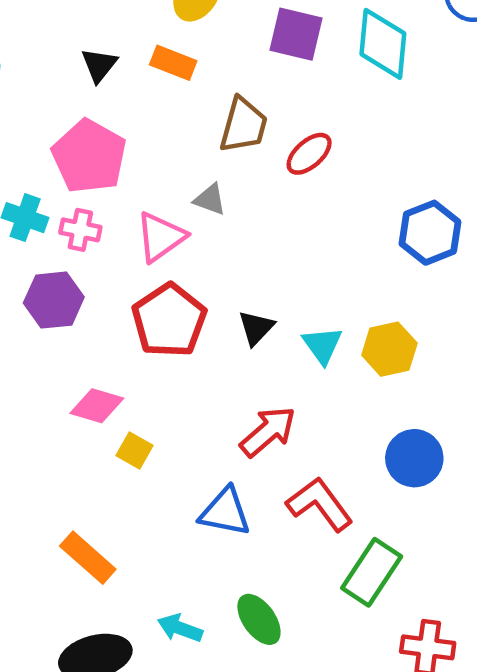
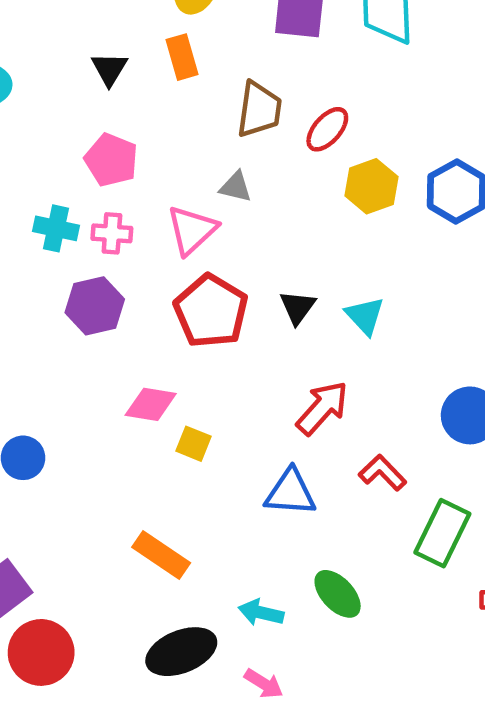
orange rectangle: (173, 63) -> (182, 57), turned 60
pink pentagon: (89, 156) -> (111, 160), size x0.7
yellow hexagon: (389, 349) -> (371, 186), moved
red L-shape: (320, 504) -> (383, 473), size x0.7

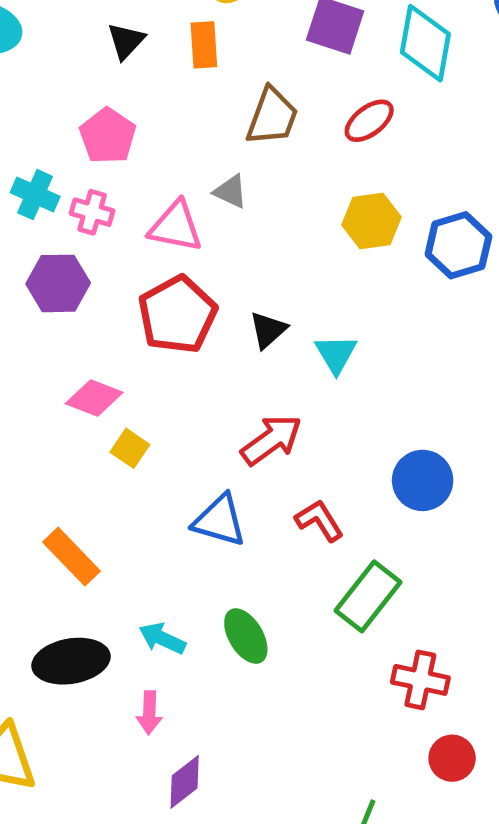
red ellipse: (327, 129) -> (369, 121), moved
pink triangle: (192, 230) -> (176, 226), turned 42
pink arrow: (264, 684) -> (149, 713), turned 48

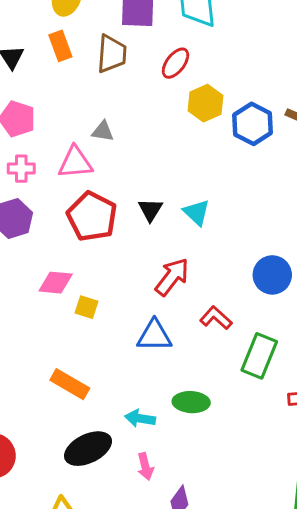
brown trapezoid: (272, 116) -> (112, 54), moved
yellow hexagon: (371, 221) -> (205, 103), moved
green ellipse: (246, 636) -> (191, 402), turned -40

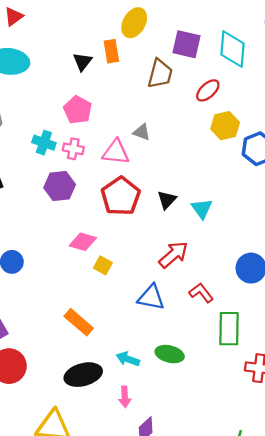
orange rectangle: (60, 46) -> (111, 51), moved
green rectangle: (259, 356) -> (229, 329), turned -32

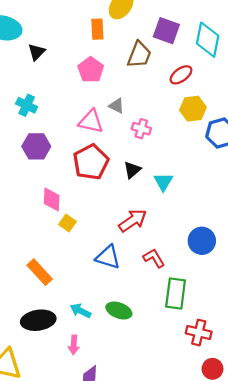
black triangle: (82, 62) -> (37, 52), moved
pink pentagon: (78, 110) -> (91, 70), moved
pink cross: (73, 149) -> (141, 129), moved
pink diamond: (83, 242) -> (52, 199), turned 70

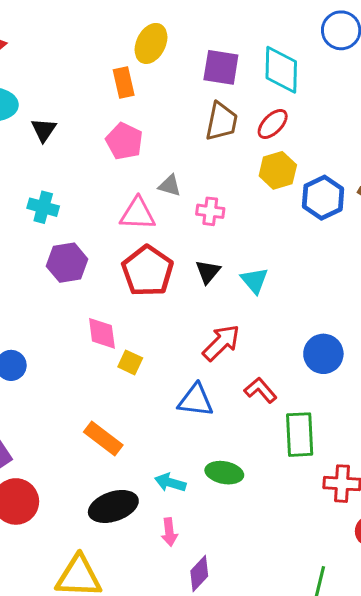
brown trapezoid: (139, 55) -> (222, 122), moved
red ellipse: (181, 75) -> (273, 124), moved

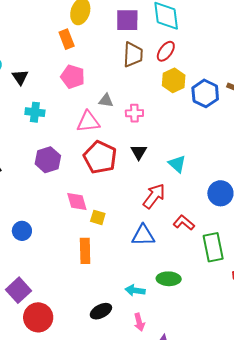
cyan cross: (43, 207) -> (35, 112), moved
cyan triangle: (254, 280) -> (177, 164), moved
orange rectangle: (103, 439) -> (85, 251), moved, turned 60
black ellipse: (113, 506) -> (101, 311), size x0.7

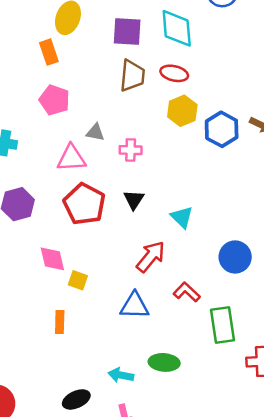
red ellipse: (166, 51) -> (174, 73), turned 65
orange rectangle: (85, 251) -> (60, 322), size x0.7

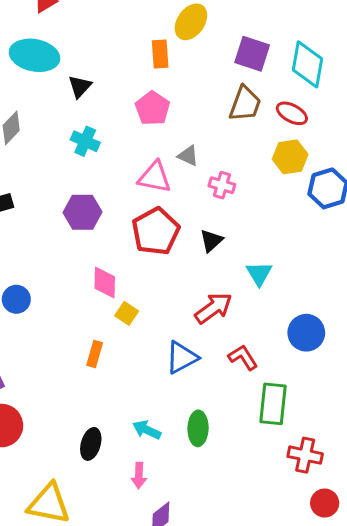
blue triangle: (135, 306) -> (182, 358), turned -44
green ellipse: (164, 362) -> (198, 428), turned 72
black ellipse: (76, 399) -> (91, 444), turned -64

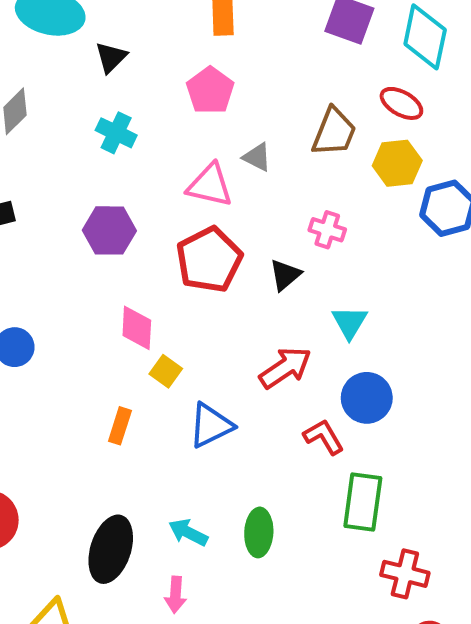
brown trapezoid: (245, 104) -> (334, 132), moved
pink cross: (222, 185) -> (327, 230), moved
blue circle: (306, 333) -> (367, 398), moved
blue triangle: (182, 358) -> (211, 425), moved
black ellipse: (91, 444) -> (111, 549), size x1.5

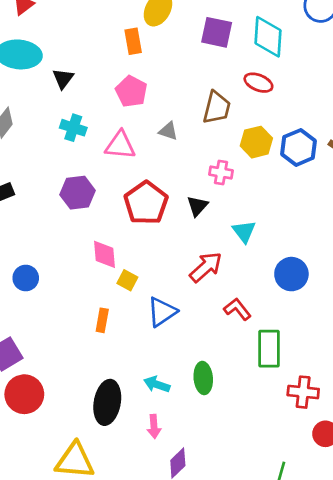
yellow hexagon: (397, 163) -> (256, 142), moved
pink triangle: (210, 185) -> (120, 145), moved
blue circle: (367, 398) -> (291, 274), moved

